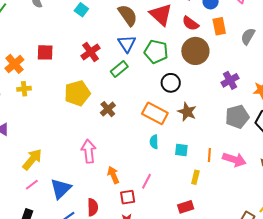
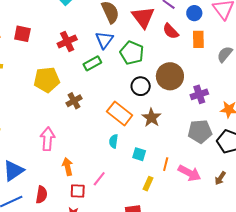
brown circle: (195, 51) -> (170, 76), moved

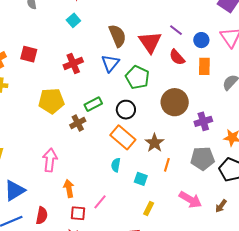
green rectangle: (92, 63) -> (93, 104), moved
black circle: (141, 86) -> (126, 110), moved
orange line: (166, 164) -> (167, 165), moved

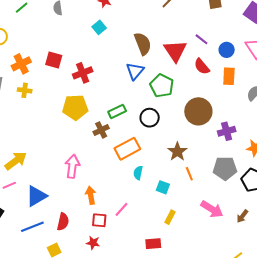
red cross: (73, 63) -> (83, 73), moved
orange rectangle: (123, 137) -> (127, 149), moved, turned -70
orange line: (167, 165) -> (189, 174), turned -40

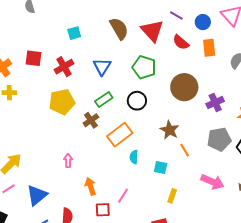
cyan square: (99, 27) -> (74, 33), moved, turned 32
blue triangle: (135, 71) -> (102, 67), moved
pink arrow: (72, 166) -> (68, 161), size x0.6

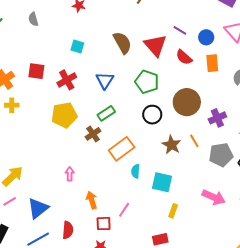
cyan square: (74, 33) -> (77, 46), turned 32
black circle: (137, 101) -> (152, 115), moved
orange line: (185, 150) -> (194, 141), moved
cyan square: (161, 168) -> (162, 182), size x1.5

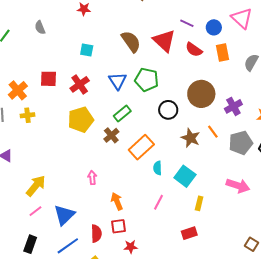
green pentagon: (147, 82) -> (147, 80), moved
cyan square: (162, 182) -> (185, 176), turned 30
pink line: (124, 210) -> (158, 202), moved
red square: (104, 224) -> (119, 226), moved

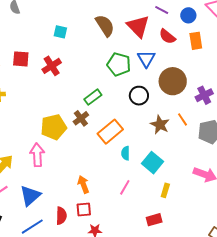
blue triangle: (118, 81) -> (146, 59), moved
yellow pentagon: (81, 120) -> (54, 127), moved
pink arrow: (92, 178) -> (37, 155), moved, size x1.6

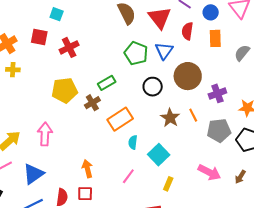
cyan square: (60, 32) -> (57, 14), moved
red semicircle: (167, 37) -> (187, 31), turned 54
yellow pentagon: (54, 127) -> (65, 90), moved

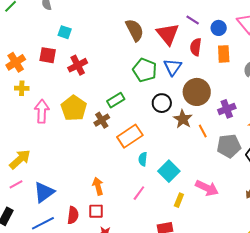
yellow pentagon: (65, 90) -> (74, 108), turned -30
brown star: (170, 118) -> (183, 119), moved
pink arrow: (45, 134) -> (42, 111), moved
pink arrow: (209, 172) -> (207, 188), moved

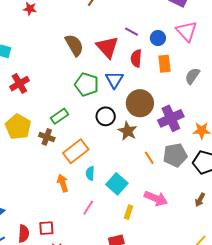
purple cross: (227, 109) -> (171, 118), size x1.4
brown cross: (102, 120) -> (47, 137), turned -35
orange line: (203, 131) -> (149, 158), moved
orange arrow: (98, 186) -> (63, 183), moved

